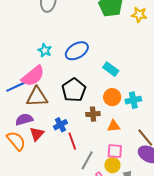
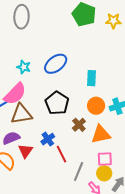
cyan rectangle: (111, 69) -> (91, 78), turned 63
brown cross: (93, 114) -> (79, 125), turned -32
orange triangle: (114, 126) -> (101, 134), size x1.5

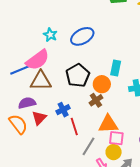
cyan rectangle: (91, 78) -> (116, 68), moved
orange circle: (96, 106) -> (102, 84), moved
orange triangle: (101, 134) -> (108, 124), moved

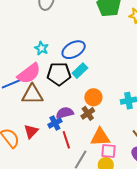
cyan rectangle: (116, 68) -> (80, 71), moved, turned 35
black pentagon: (78, 75) -> (59, 74), moved, turned 30
purple semicircle: (27, 103) -> (65, 113), moved

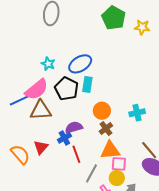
cyan rectangle: (80, 71) -> (87, 85), turned -35
black pentagon: (59, 74) -> (67, 89), turned 30
brown cross: (88, 113) -> (106, 129), moved

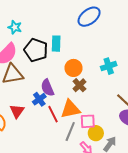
blue ellipse: (80, 64) -> (89, 17), moved
purple semicircle: (74, 127) -> (47, 88), turned -90
orange triangle: (110, 150) -> (70, 109), moved
pink square: (119, 164) -> (88, 121), moved

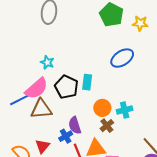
cyan cross: (109, 66) -> (125, 110), moved

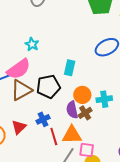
black pentagon: (66, 87) -> (48, 86), moved, turned 30
brown triangle: (41, 109) -> (21, 90), turned -30
purple semicircle: (75, 125) -> (72, 110), moved

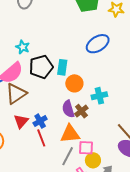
black pentagon: (48, 86) -> (41, 67), moved
orange circle: (82, 95) -> (74, 83), moved
red triangle: (19, 127) -> (21, 121), moved
red line: (54, 137) -> (41, 138), moved

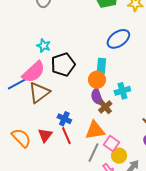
cyan rectangle: (62, 67) -> (101, 66), moved
purple semicircle: (68, 109) -> (97, 97), moved
red triangle: (21, 121) -> (45, 135), moved
blue cross: (40, 121) -> (64, 119), turned -32
pink square: (86, 148) -> (112, 143), turned 35

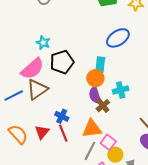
blue line: (17, 84) -> (14, 95), moved

